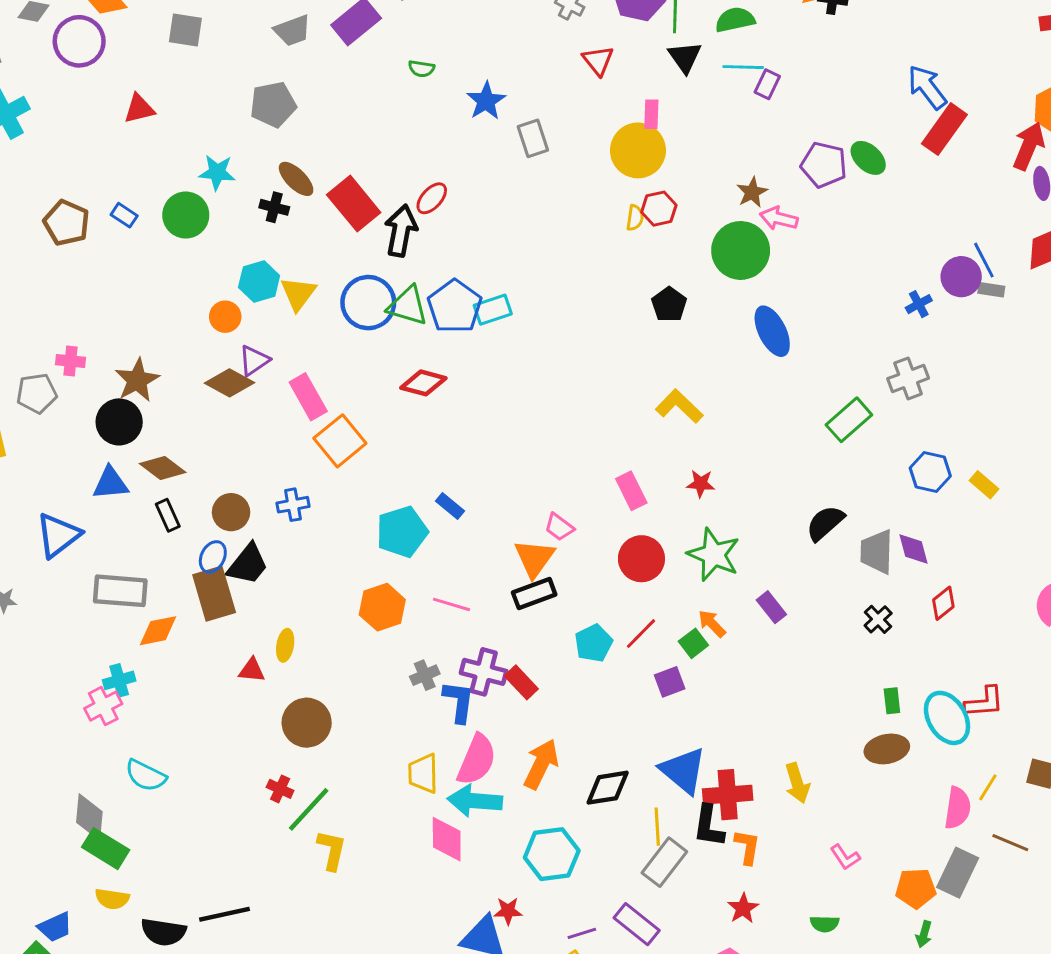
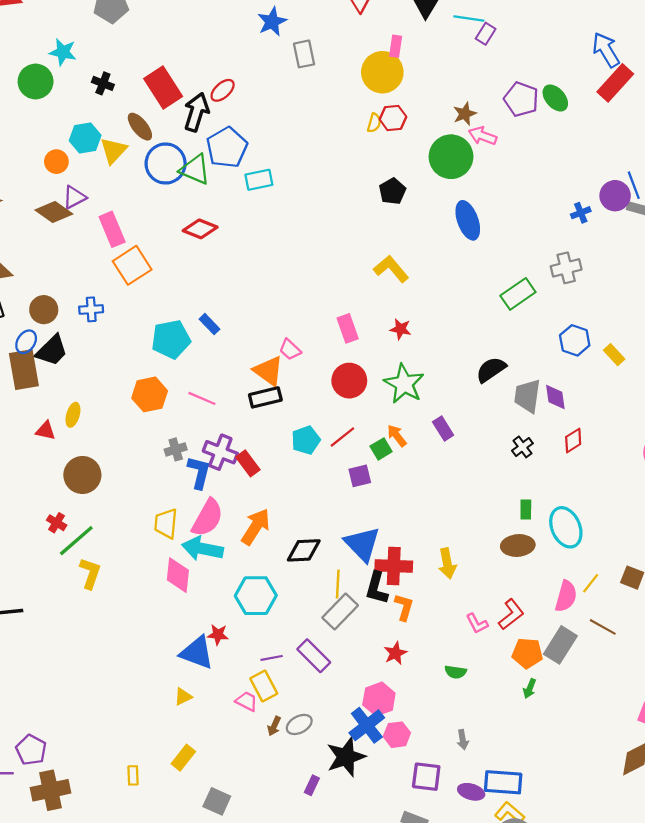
brown ellipse: (296, 179) -> (140, 127), moved
blue pentagon: (455, 307) -> (227, 147), moved
orange triangle: (534, 558) -> (269, 371), turned -36
red L-shape: (984, 702) -> (511, 614), moved, turned -40

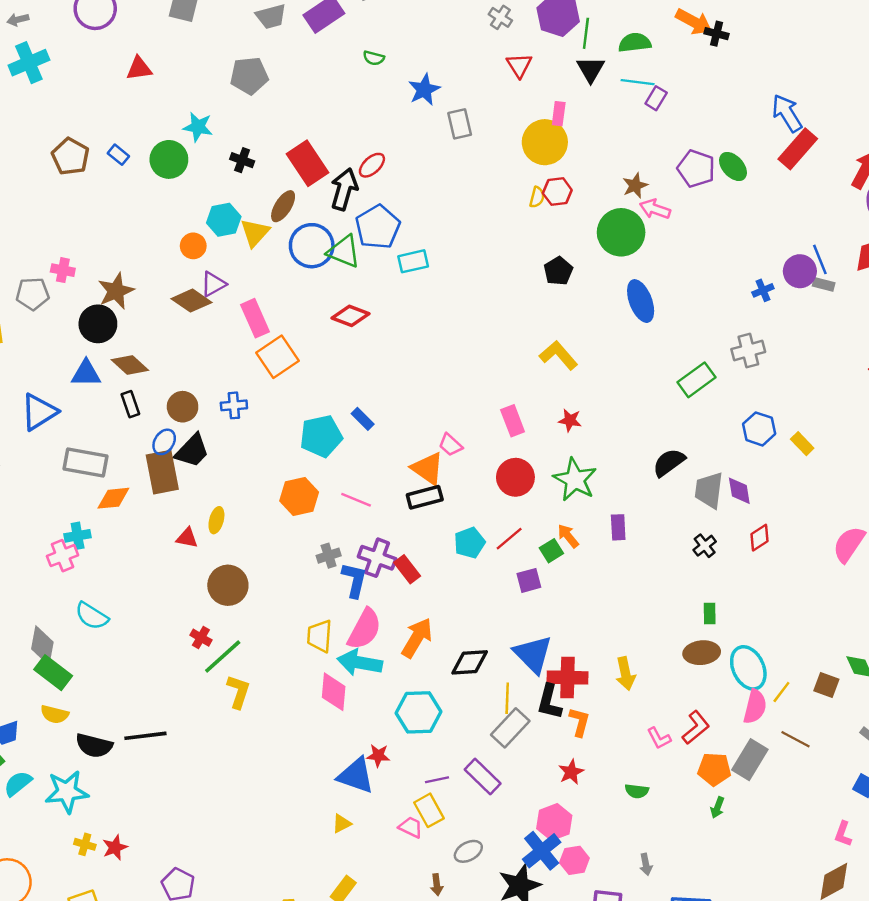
brown ellipse: (140, 127) -> (283, 206), turned 72
purple rectangle: (443, 428) -> (618, 527), turned 30
cyan ellipse: (566, 527) -> (748, 668), moved
brown arrow: (274, 726) -> (437, 885), moved, turned -30

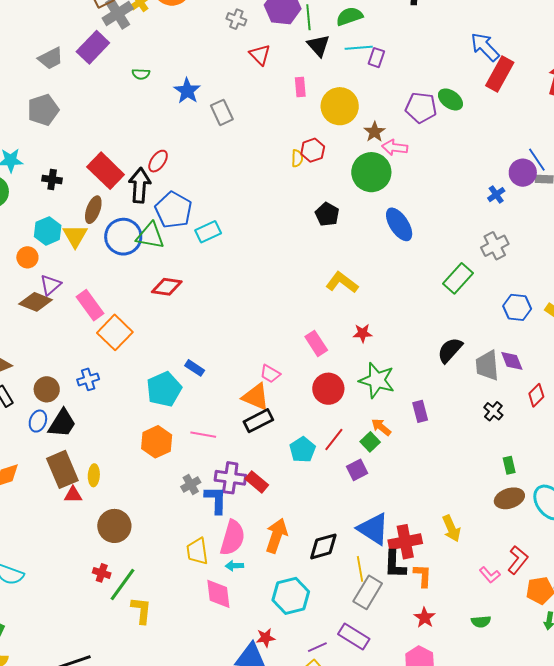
yellow circle: (545, 142) -> (340, 106), moved
brown rectangle: (162, 472) -> (62, 469), moved
cyan arrow: (360, 663) -> (234, 566), size x0.5

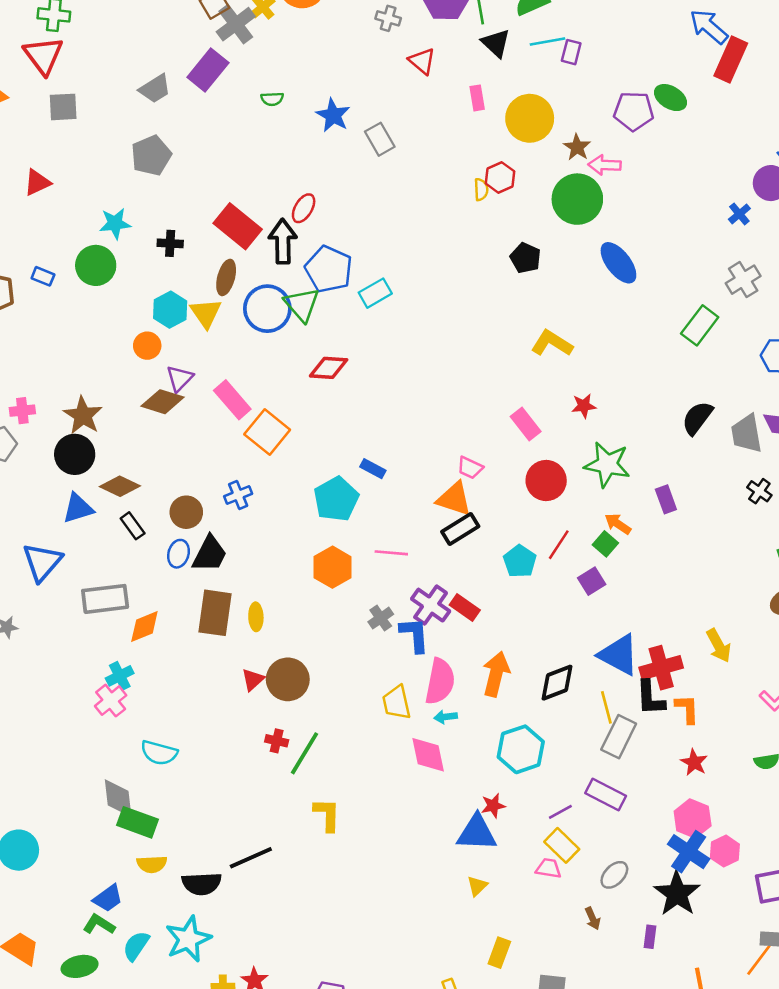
green triangle: (150, 236) -> (302, 305), turned 44
brown rectangle: (62, 469) -> (215, 613), turned 36
purple cross: (230, 478) -> (431, 605), turned 32
red triangle: (73, 495) -> (253, 680), moved, turned -36
yellow L-shape: (141, 610) -> (327, 815), moved

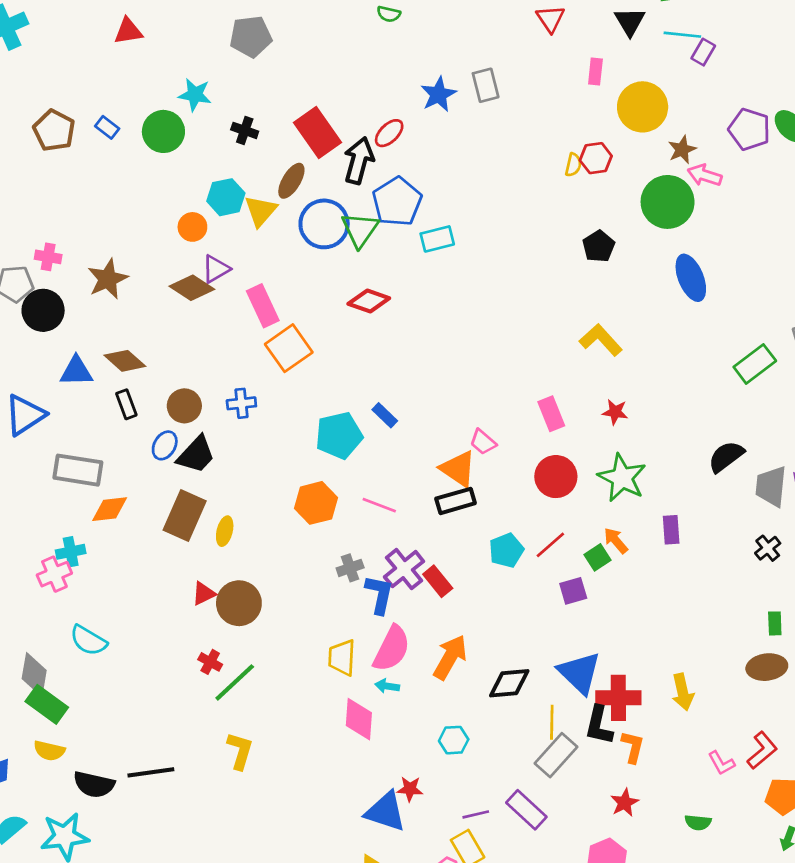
blue star: (333, 115) -> (438, 94), moved
black circle: (75, 454) -> (43, 310), moved
cyan hexagon: (521, 749) -> (454, 740), size x0.6

